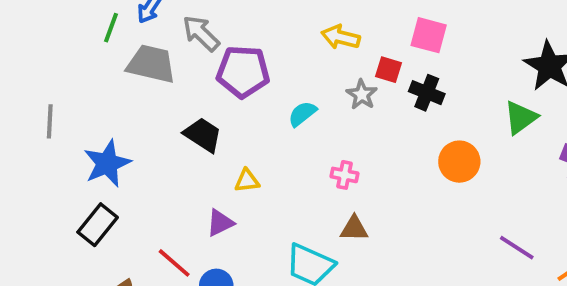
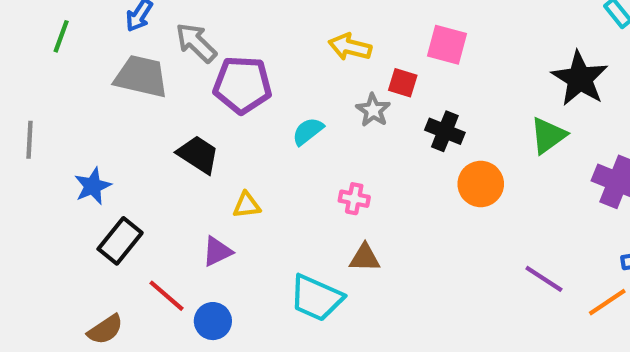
green line: (111, 28) -> (61, 36), moved
black cross: (427, 93) -> (445, 131), moved
blue star: (107, 163) -> (93, 186), size x0.7
black rectangle: (98, 225) -> (120, 241), moved

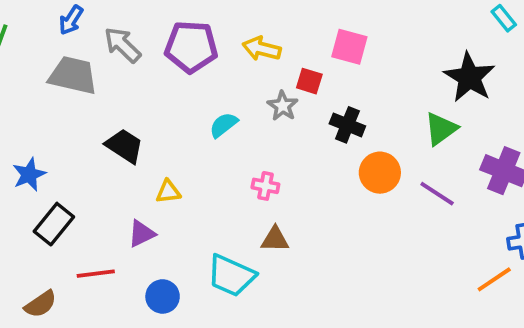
purple pentagon: (242, 85) -> (191, 47), moved
purple line: (544, 279) -> (437, 194), moved
red line: (167, 296) -> (96, 274), turned -48
blue circle: (213, 321) -> (163, 296), moved

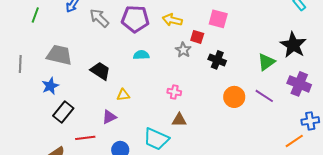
gray trapezoid: (73, 75) -> (59, 55), moved
black star: (469, 77) -> (293, 45), moved
cyan semicircle: (224, 125) -> (141, 55), moved, turned 35
orange circle: (380, 173) -> (234, 97), moved

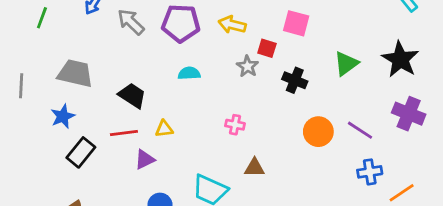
green triangle: (266, 62) -> (346, 64), moved
brown triangle: (179, 120) -> (254, 168), moved
blue cross: (310, 121) -> (370, 172), moved
red line: (85, 138) -> (124, 133), moved

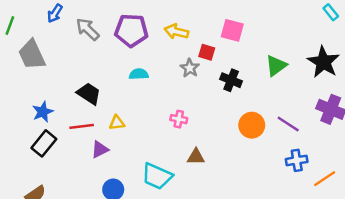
gray trapezoid: (75, 73) -> (32, 55), moved, turned -128
blue star: (63, 116) -> (43, 112), moved

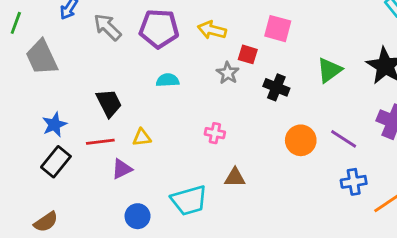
black trapezoid: (89, 94) -> (109, 103), turned 30
cyan trapezoid: (157, 176) -> (189, 200), turned -40

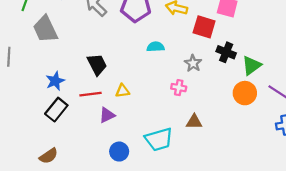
red square: (248, 54) -> (204, 27), size x1.5
green triangle: (329, 70) -> (251, 65), moved
gray star: (228, 73) -> (193, 63), moved
cyan semicircle: (168, 80) -> (156, 47), moved

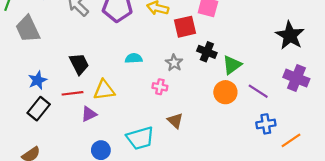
red square: (204, 27) -> (185, 27), turned -30
cyan semicircle: (156, 47) -> (134, 58), moved
yellow triangle: (122, 91) -> (104, 90), size x1.5
brown triangle: (194, 122) -> (175, 121), turned 42

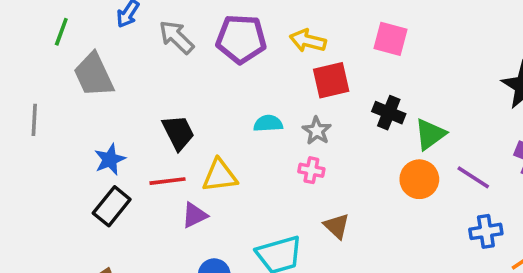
red square: (185, 27) -> (331, 80), moved
gray star: (174, 63) -> (317, 131), moved

